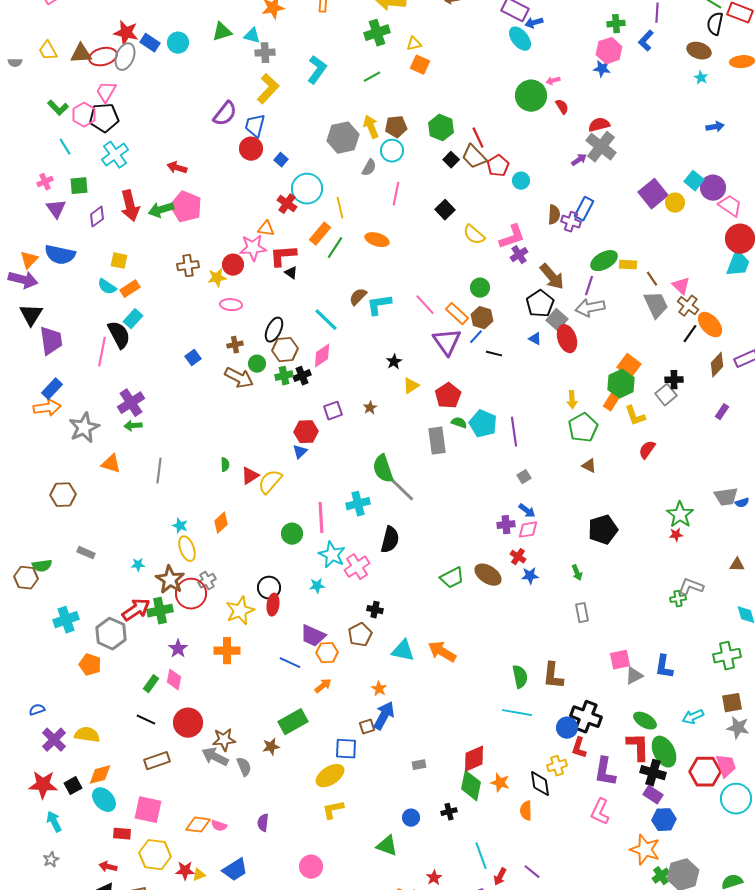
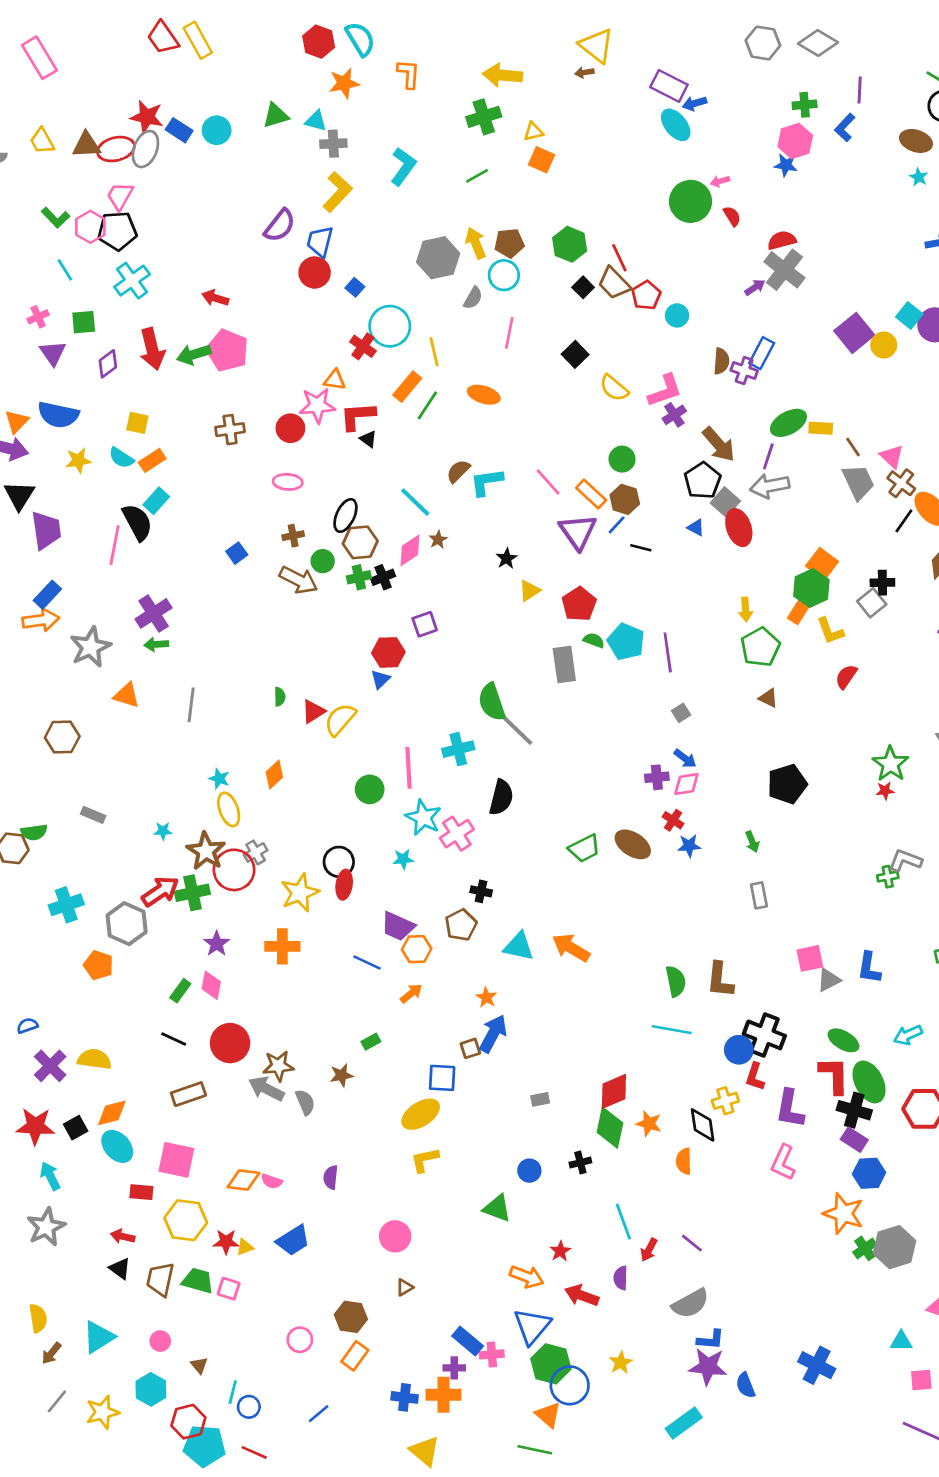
yellow star: (217, 278) -> (78, 460), moved
brown star: (370, 408) -> (438, 540), moved
green rectangle: (293, 722) -> (371, 1042), size x0.5
gray star: (51, 860) -> (46, 1227), size x1.8

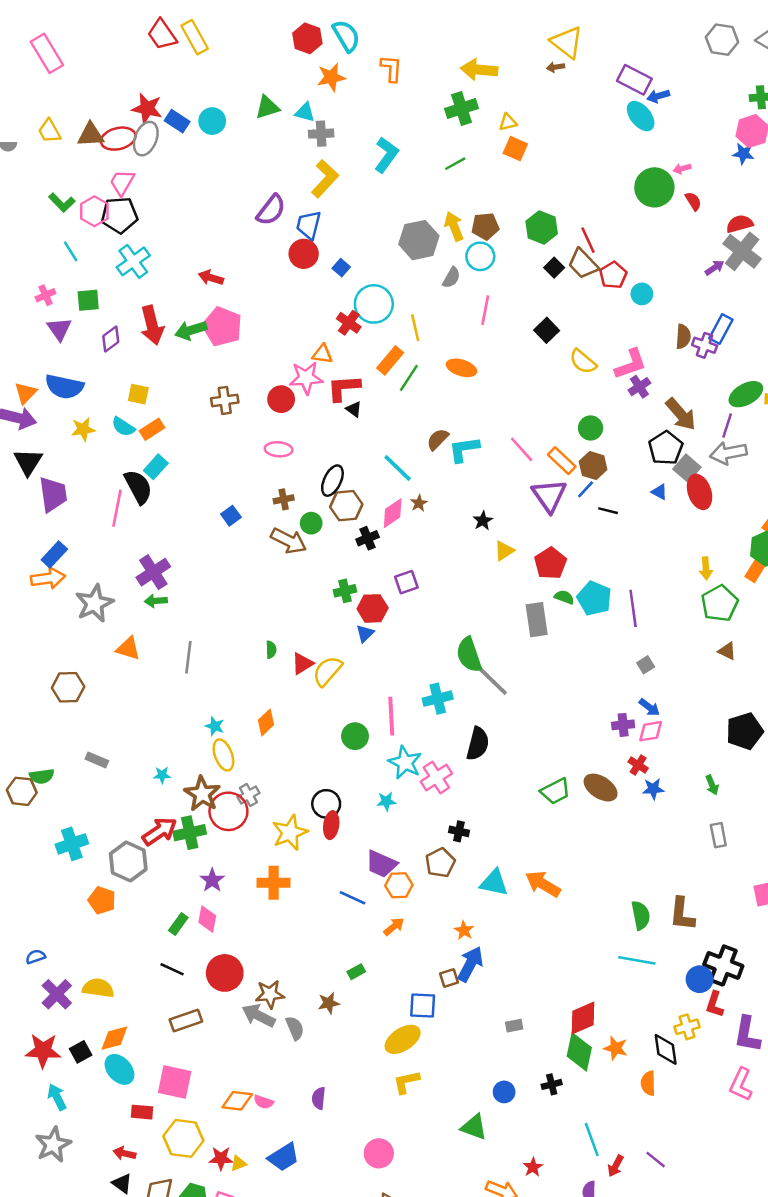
green cross: (359, 577) -> (345, 591), moved

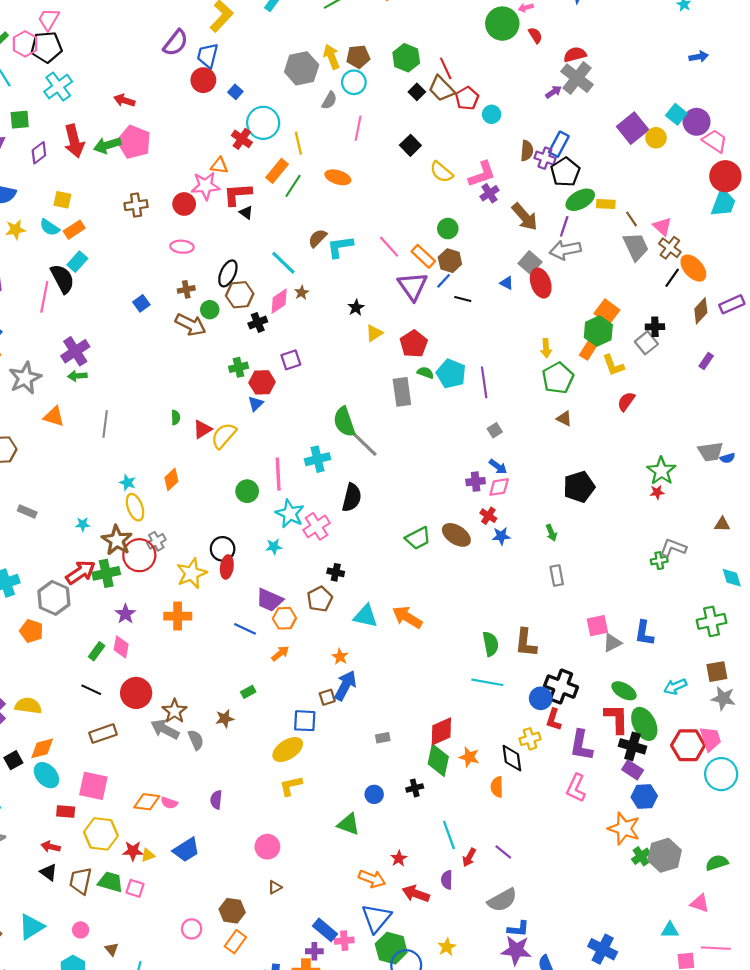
black pentagon: (666, 448) -> (565, 172), moved
brown star: (270, 994) -> (175, 711), turned -30

